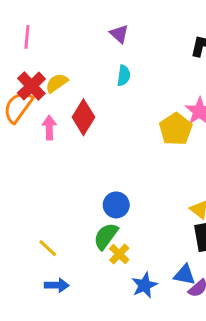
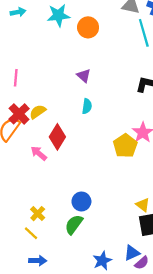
pink arrow: (49, 128) -> (39, 153), moved, turned -49
yellow cross: (119, 254) -> (38, 214), moved
blue triangle: (185, 275) -> (132, 253), turned -35

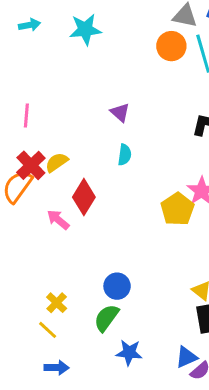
orange circle: (88, 27) -> (171, 46), moved
blue star: (102, 261) -> (129, 353), moved, turned 30

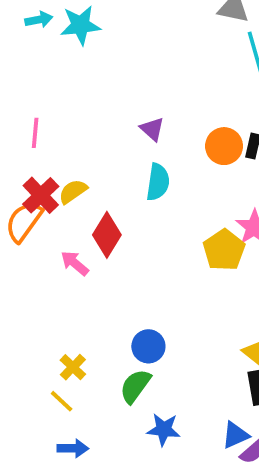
cyan star: (85, 29) -> (80, 25), moved
orange circle: (171, 46) -> (224, 146), moved
cyan semicircle: (125, 155) -> (158, 182), size x1.4

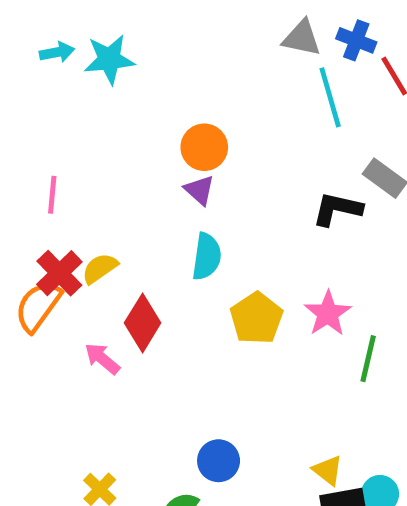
orange circle: (224, 146) -> (204, 147), moved
yellow pentagon: (224, 250) -> (257, 318), moved
blue circle: (148, 346) -> (219, 461), moved

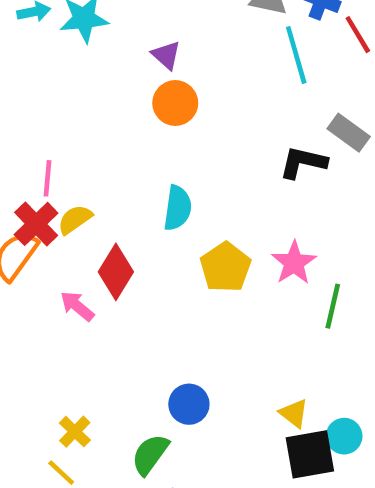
purple triangle: (200, 190) -> (166, 55), moved
pink line: (52, 195) -> (47, 178), moved

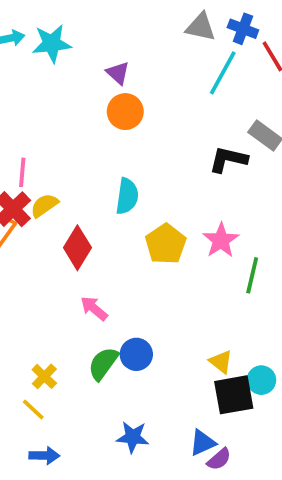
cyan line: (296, 55) -> (223, 73), turned 45
pink arrow: (77, 306) -> (94, 308), moved
green semicircle: (150, 454) -> (103, 364), moved

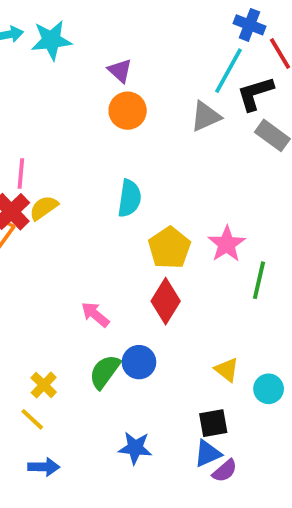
gray triangle: (201, 27) -> (206, 116), moved, turned -36
black L-shape: (228, 159) -> (255, 93), moved, turned -30
red diamond: (77, 248) -> (166, 301), moved
black square: (234, 395) -> (213, 423), moved, size x0.7

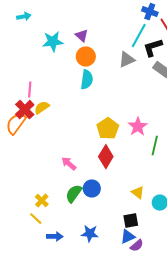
cyan star: (51, 40) -> (53, 42), moved
cyan semicircle: (129, 198) -> (87, 80), moved
blue arrow: (44, 467) -> (55, 237), moved

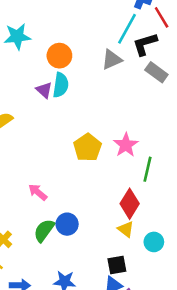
purple triangle: (82, 36) -> (44, 90), moved
red diamond: (106, 157) -> (130, 204), moved

